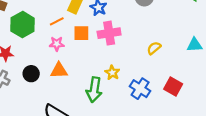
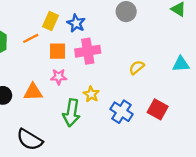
pink star: (57, 44) -> (59, 77), moved

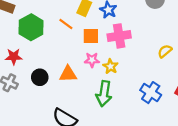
orange line: (31, 38) -> (66, 24), turned 64
yellow star: (91, 94) -> (110, 66), moved

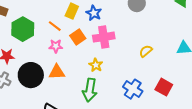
orange square: (91, 36) -> (78, 37), turned -35
pink star: (92, 60) -> (56, 46), moved
black circle: (40, 77) -> (31, 75), size x1.6

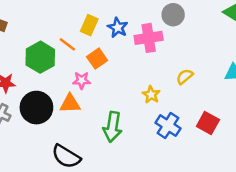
green hexagon: (23, 29) -> (40, 57), moved
pink cross: (104, 37) -> (149, 38), moved
pink star: (56, 46) -> (82, 80), moved
yellow star: (96, 65) -> (151, 95), moved

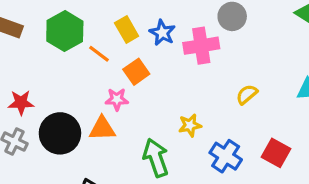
yellow rectangle: (89, 25) -> (127, 29), turned -54
green hexagon: (40, 57) -> (65, 31), moved
yellow star: (151, 95) -> (190, 125), moved, turned 30
green arrow: (113, 127) -> (156, 158), turned 152

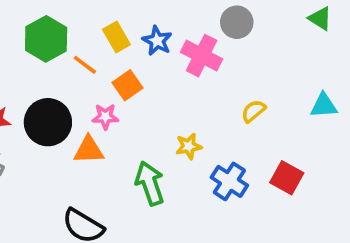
pink cross: (201, 46) -> (202, 56), turned 36
black circle: (60, 133) -> (48, 122), moved

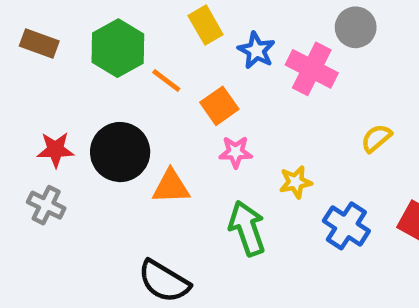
yellow rectangle: (116, 37) -> (206, 25), moved
pink star: (105, 117) -> (236, 152), moved

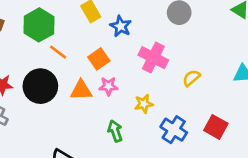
pink cross: (312, 69) -> (153, 58), moved
orange line: (166, 80) -> (58, 52), moved
orange triangle: (171, 187) -> (81, 90), moved
green arrow: (247, 228) -> (115, 131), size x0.7

